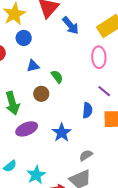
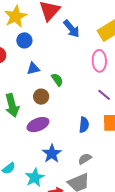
blue semicircle: (87, 110) -> (84, 125), moved
purple ellipse: (27, 129) -> (38, 125), moved
blue star: (62, 133) -> (52, 154), moved

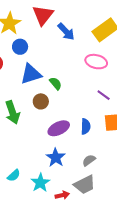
pink ellipse: (99, 61) -> (96, 62), turned -70
blue triangle: (33, 69) -> (31, 74), size x1.6
purple ellipse: (38, 125) -> (59, 128), moved

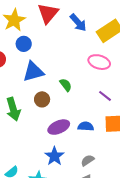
blue arrow: (66, 32) -> (78, 23), moved
green semicircle: (56, 83) -> (66, 85), moved
blue semicircle: (86, 126) -> (86, 126), turned -91

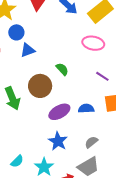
blue triangle: (33, 72) -> (28, 50), moved, size x0.7
brown circle: (42, 99) -> (40, 86), size x1.5

